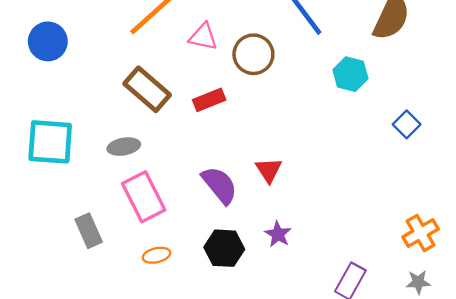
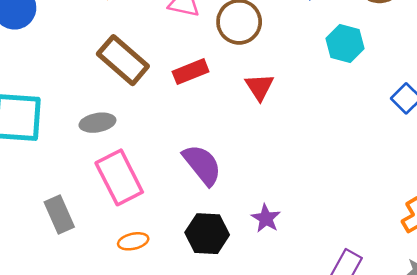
red triangle: (269, 170) -> (260, 87), moved

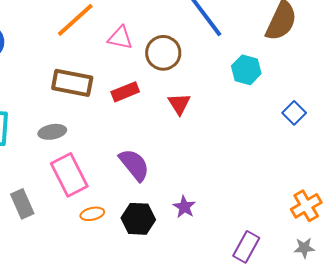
brown rectangle: (123, 60) -> (72, 83), turned -30
orange ellipse: (133, 241) -> (92, 214), moved

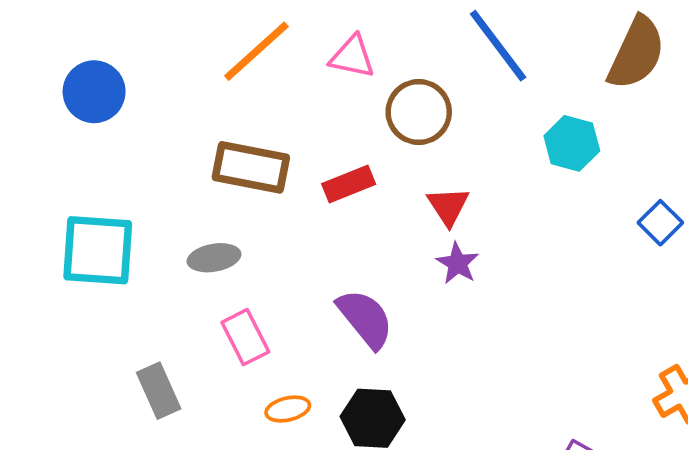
pink triangle: (120, 38) -> (352, 57), moved
pink rectangle: (69, 175) -> (245, 337), size x0.7
purple star: (184, 207) -> (457, 263), moved

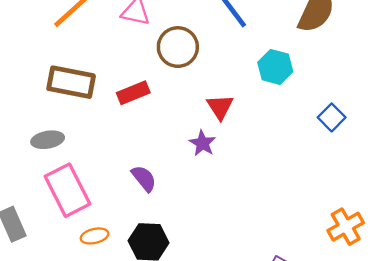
red triangle: (448, 206) -> (220, 107), moved
purple semicircle: (365, 319) -> (144, 178), size x0.7
pink rectangle: (245, 337) -> (68, 190), size x1.5

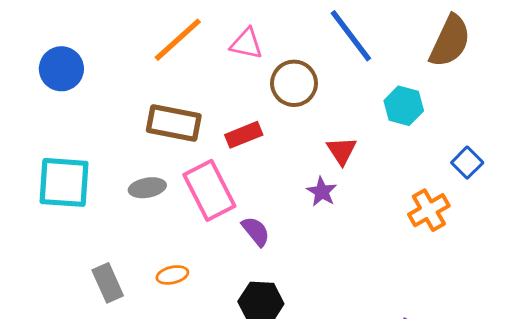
pink rectangle: (68, 190) -> (209, 190), moved
orange cross: (346, 227) -> (429, 210), moved
orange ellipse: (95, 236) -> (172, 275), moved

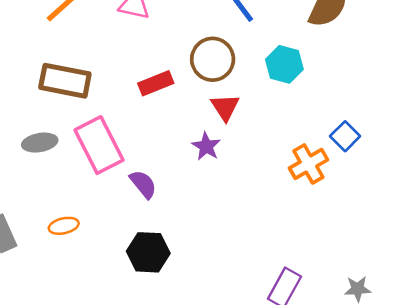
brown circle: (294, 83) -> (213, 59), moved
red rectangle: (244, 135) -> (156, 83), moved
blue square: (467, 163) -> (345, 136), moved

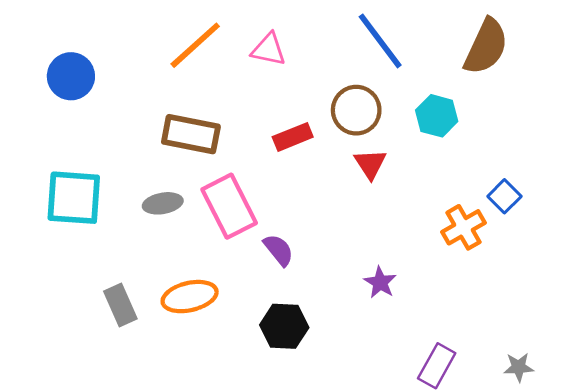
purple star: (206, 146) -> (380, 282), moved
orange ellipse: (64, 226) -> (190, 297), size x1.6

